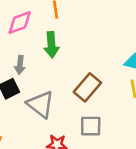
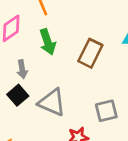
brown rectangle: (87, 87) -> (90, 53), moved

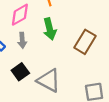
gray arrow: (22, 69) -> (22, 40), moved

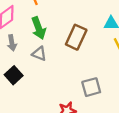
gray triangle: (49, 81) -> (39, 54), moved, size x0.6

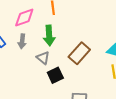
black square: (14, 75) -> (55, 75), moved

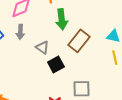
green arrow: (49, 36) -> (62, 19), moved

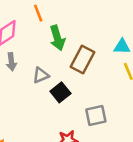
gray triangle: (42, 47) -> (41, 75), turned -48

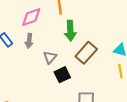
gray triangle: (41, 75) -> (50, 57), turned -40

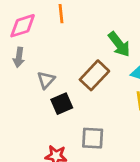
green arrow: (70, 31) -> (119, 44), moved, turned -36

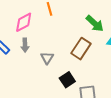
black square: (62, 104) -> (67, 80), moved

